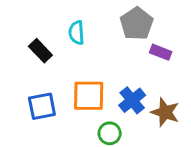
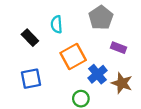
purple rectangle: (161, 52) -> (119, 48), moved
orange square: (89, 96) -> (73, 57), moved, turned -30

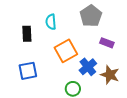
black rectangle: (30, 38) -> (27, 34), turned 42

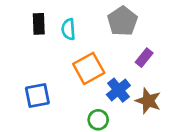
black rectangle: (27, 34) -> (39, 24), moved
purple rectangle: (107, 43) -> (144, 58), turned -72

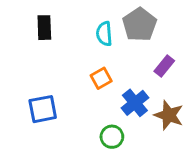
cyan semicircle: (68, 29) -> (104, 34), moved
orange square: (89, 68) -> (101, 78), size x0.6

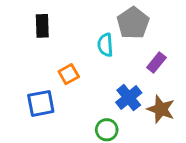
cyan semicircle: (104, 34) -> (105, 45), moved
orange square: (101, 78) -> (69, 74), moved

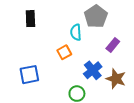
orange square: (69, 74) -> (64, 52), moved

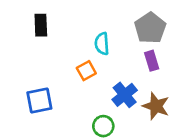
gray pentagon: (96, 16) -> (150, 28), moved
purple rectangle: (113, 45) -> (152, 61), turned -56

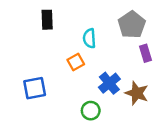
black rectangle: (41, 25) -> (47, 20), moved
purple rectangle: (152, 61) -> (145, 53), moved

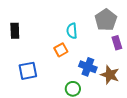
black rectangle: (47, 20) -> (15, 31), moved
blue cross: (109, 83) -> (88, 67), turned -30

